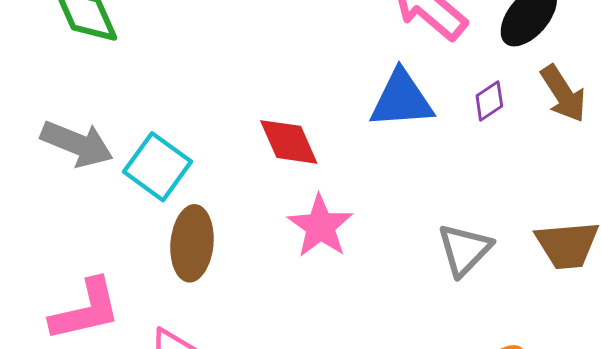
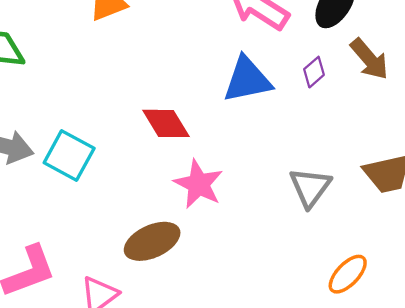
brown ellipse: (192, 243) -> (152, 241), moved, turned 68

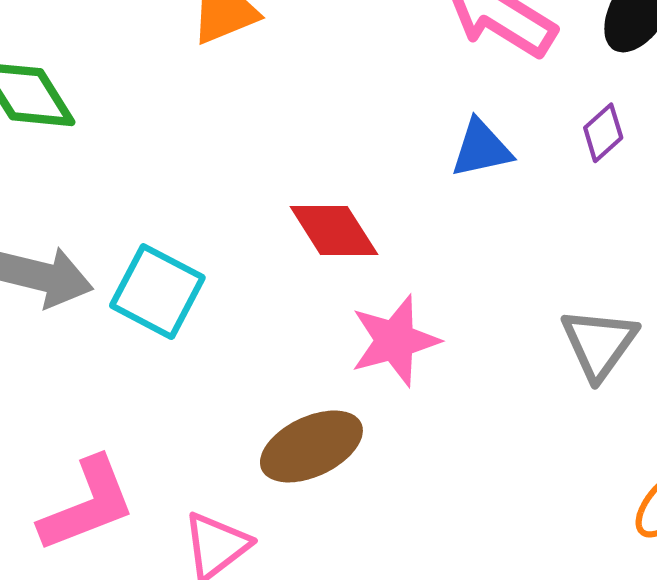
blue triangle: (247, 80) -> (481, 148), size x0.7
pink star: (199, 184) -> (395, 341), turned 30

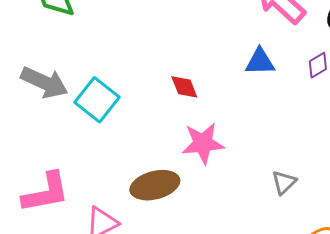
red diamond: (334, 231) -> (184, 87), size x0.7
gray triangle: (599, 344) -> (284, 182), moved, size x0.7

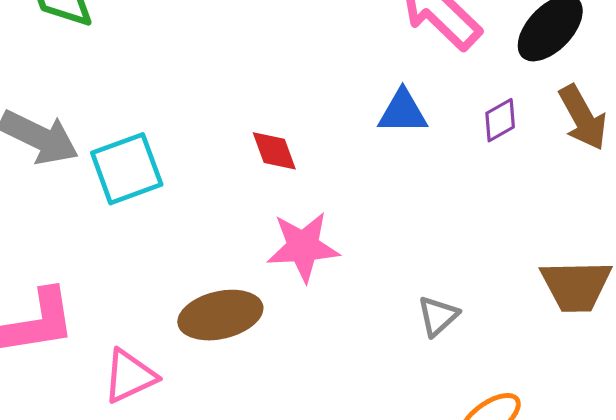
cyan square: (97, 100) -> (127, 169), turned 30

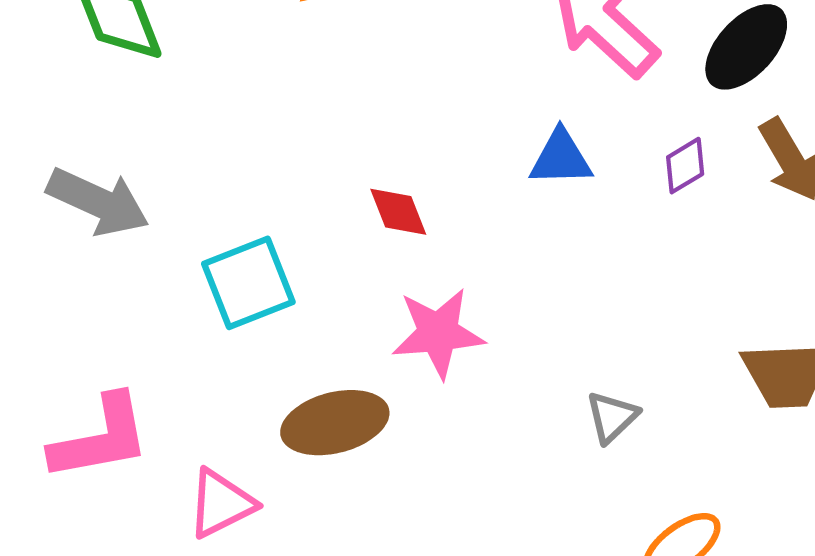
cyan square: (127, 169) -> (248, 283), moved

